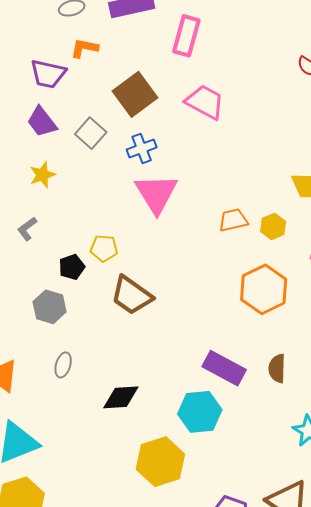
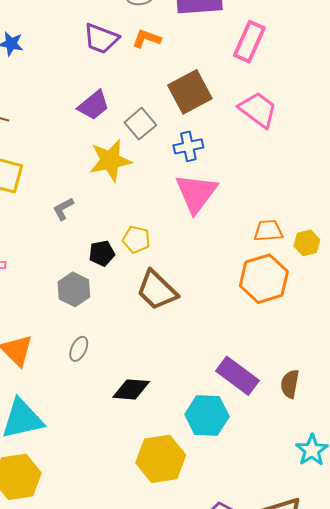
purple trapezoid: (48, 74) -> (101, 39), moved
purple trapezoid: (42, 122) -> (94, 105), turned -100
yellow star: (42, 175) -> (110, 160), moved, size x1.6
orange hexagon: (264, 289) -> (264, 279), moved

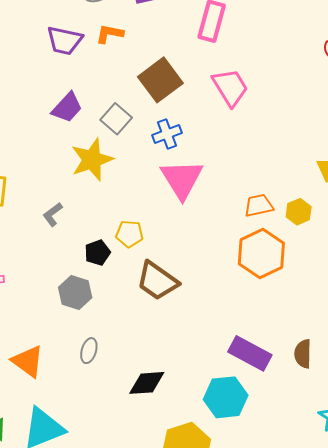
pink trapezoid: (258, 110) -> (230, 87), turned 30

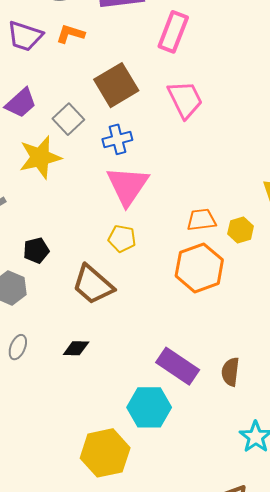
yellow pentagon: (129, 234) -> (122, 239), moved
black diamond: (147, 383) -> (76, 348), moved, size x0.7

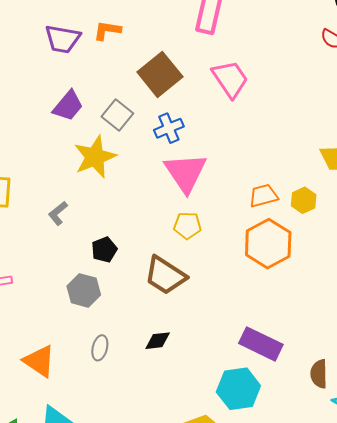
brown semicircle: (230, 372) -> (319, 374), moved

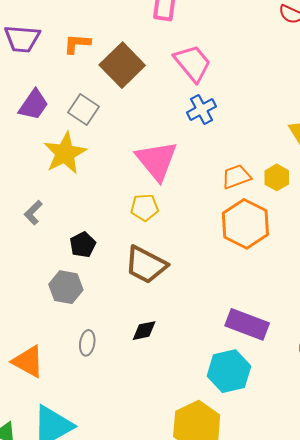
orange L-shape: (107, 30) -> (77, 44), moved
blue cross: (169, 128) -> (201, 109), moved
yellow pentagon: (187, 226) -> (144, 207), moved

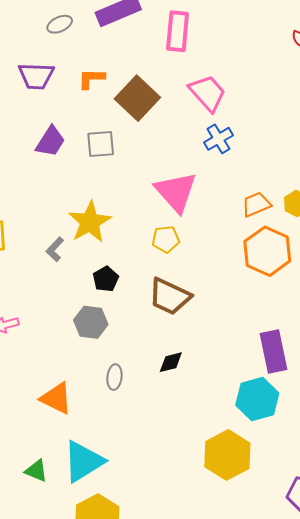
gray square: (84, 109) -> (101, 144), turned -36
yellow star: (65, 153) -> (90, 222), moved
purple rectangle: (247, 324) -> (273, 352), turned 60

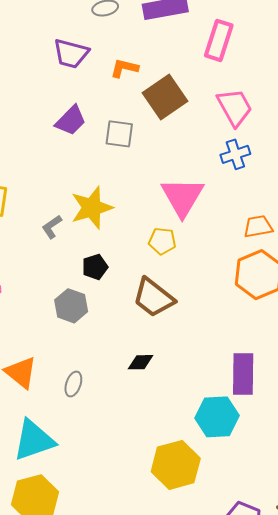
gray ellipse: (115, 377) -> (73, 384), moved

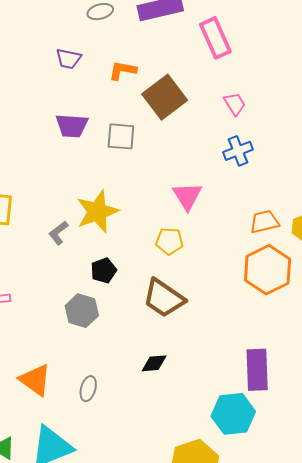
pink rectangle: (219, 40) -> (215, 38), turned -39
purple trapezoid: (71, 54) -> (68, 59), size x0.7
pink trapezoid: (235, 107) -> (235, 104), size x0.6
purple trapezoid: (71, 121) -> (72, 126), turned 52
pink triangle: (182, 197) -> (187, 196), size x0.7

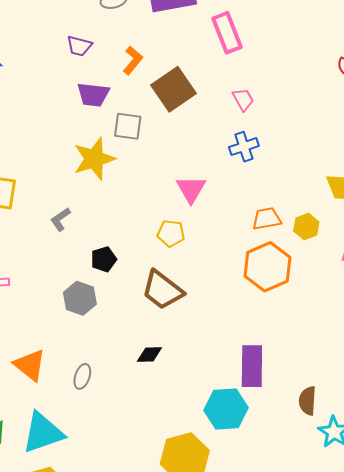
orange L-shape: (123, 70) -> (133, 60), turned 116
purple trapezoid: (72, 126) -> (93, 95), moved
yellow star: (97, 212) -> (94, 159), moved

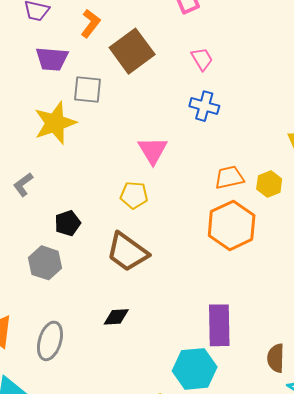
blue cross: (244, 147) -> (204, 106), turned 36
gray ellipse: (82, 376) -> (50, 341), size x1.5

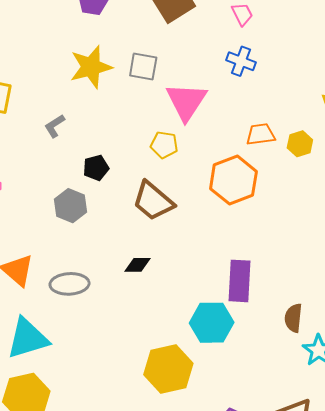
gray square: (87, 89) -> (143, 67), moved
pink triangle: (153, 150) -> (186, 102), size x1.4
orange hexagon: (232, 225) -> (233, 180), moved
gray ellipse: (50, 341) -> (70, 284), turned 66

